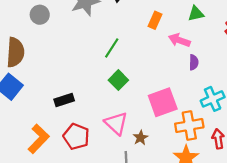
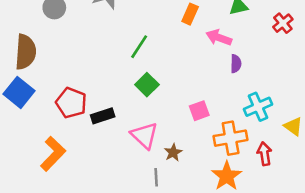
black rectangle: (64, 100) -> (103, 116), moved
pink square: (163, 102) -> (199, 111), size x0.6
red pentagon: (76, 137) -> (71, 103), moved

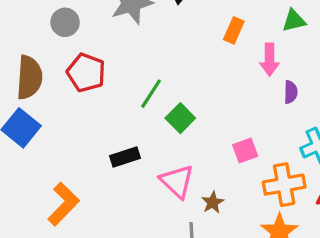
pink arrow: (219, 38) -> (270, 60), turned -110
green line: (139, 47) -> (151, 94), moved
red pentagon: (71, 103) -> (86, 73), moved

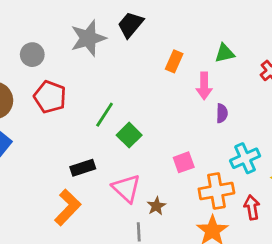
orange L-shape: (63, 204) -> (68, 207), moved

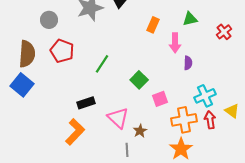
green square: (129, 135) -> (139, 80), moved
red arrow: (252, 207) -> (210, 120), moved

